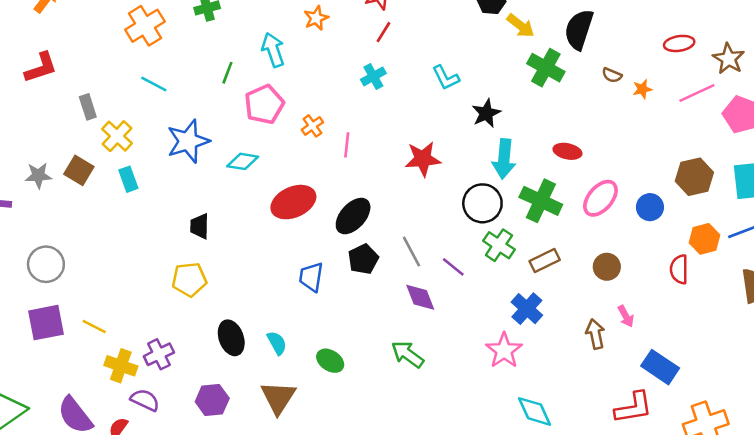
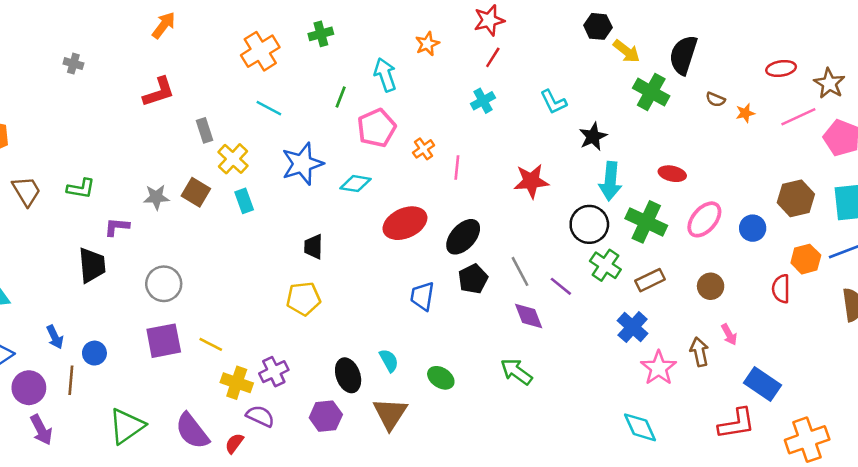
black ellipse: (231, 338) -> (348, 375), moved
pink star: (504, 351) -> (659, 368), moved

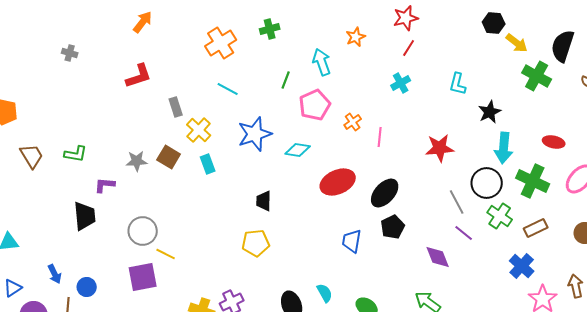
cyan L-shape: (553, 102) -> (458, 84), turned 40
gray line: (520, 271) -> (457, 202), moved
yellow line: (211, 344) -> (166, 254), moved

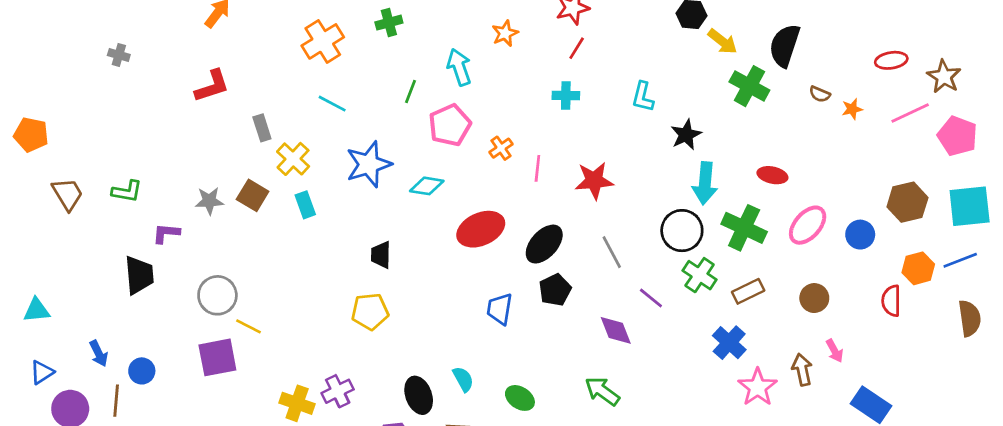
cyan cross: (401, 83) -> (566, 95), turned 30
red star: (440, 148) -> (594, 181), moved
gray line: (457, 202) -> (612, 252), moved

